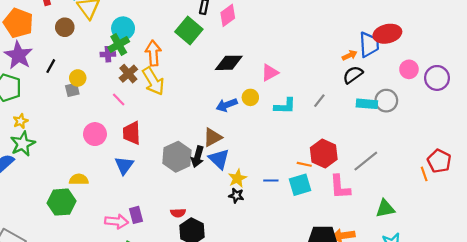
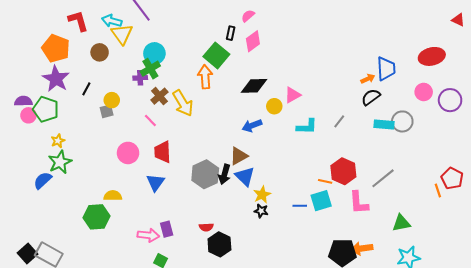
red ellipse: (387, 34) -> (432, 56), moved
orange arrow: (153, 53) -> (205, 77), moved
yellow circle: (250, 97) -> (274, 106), moved
blue line: (271, 180) -> (300, 206), moved

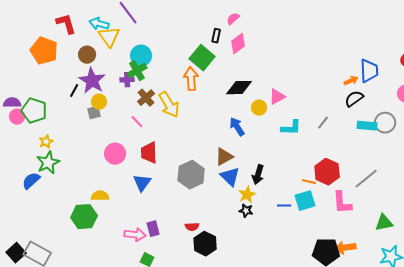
purple star: (56, 79) -> (92, 81), moved
blue arrow: (252, 126) -> (237, 127), turned 78
black arrow: (225, 174) -> (258, 175), moved

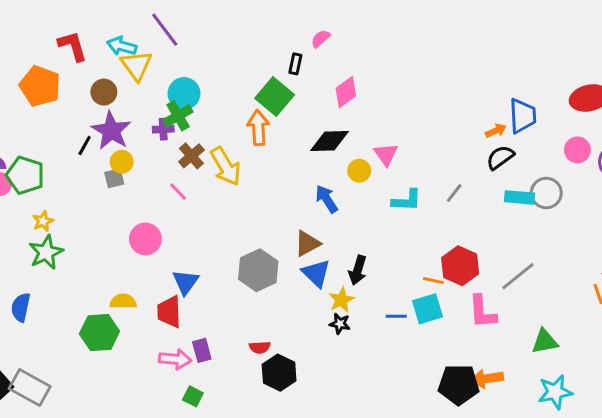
pink diamond: (238, 44) -> (346, 92), moved
pink triangle: (277, 97) -> (386, 154), turned -36
red trapezoid: (149, 153) -> (169, 312), moved
blue semicircle: (31, 181) -> (21, 307), moved, turned -36

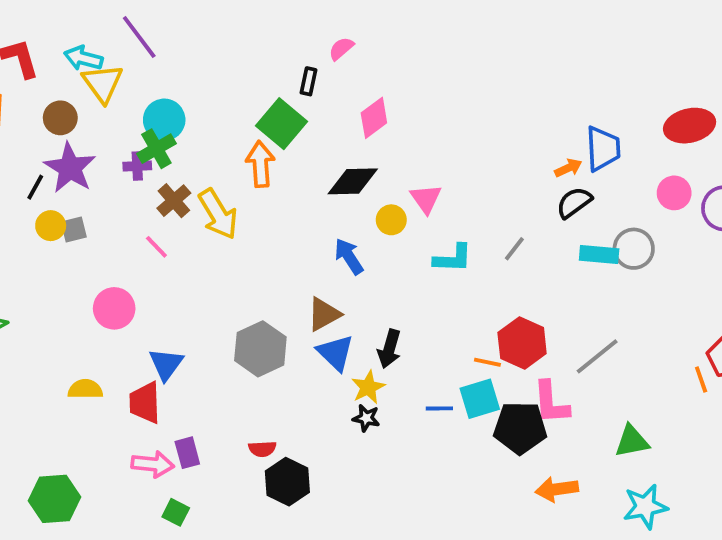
yellow circle: (122, 162) -> (51, 226), moved
green hexagon: (99, 333) -> (54, 499), moved
black pentagon: (459, 385) -> (520, 428), moved

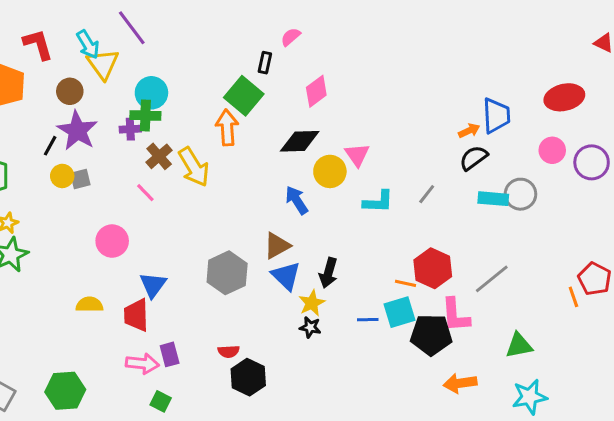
cyan arrow: (83, 58) -> (88, 44), turned -136
green cross: (156, 149) -> (145, 115), turned 32
yellow circle: (391, 220) -> (330, 171), size x1.4

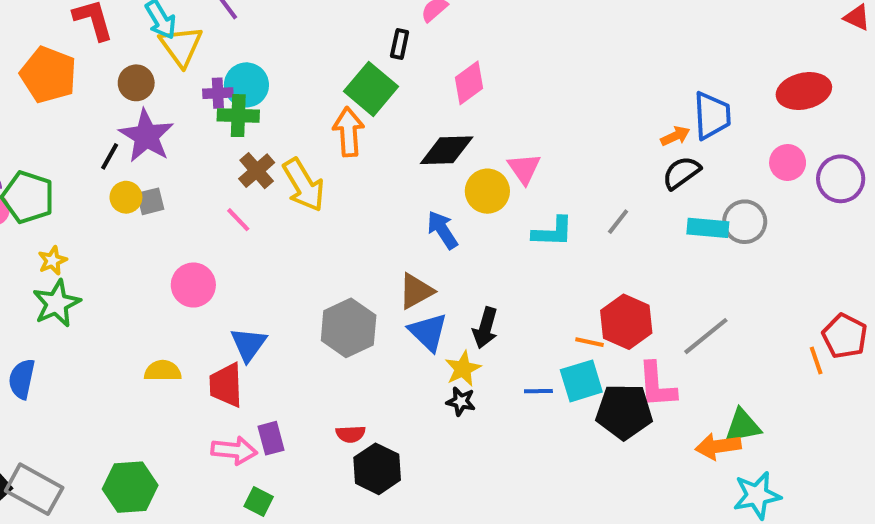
purple cross: (130, 129) -> (218, 93), moved
orange arrow: (460, 383) -> (718, 446), moved

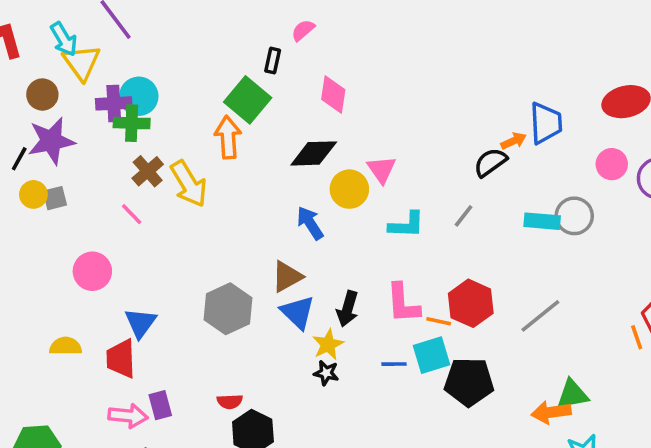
pink diamond: (469, 83) -> (333, 95), turned -45
purple cross: (218, 93) -> (114, 103), size x1.4
purple star: (146, 136) -> (51, 141), turned 30
black semicircle: (681, 173) -> (490, 162), moved
pink L-shape: (657, 385) -> (403, 303), moved

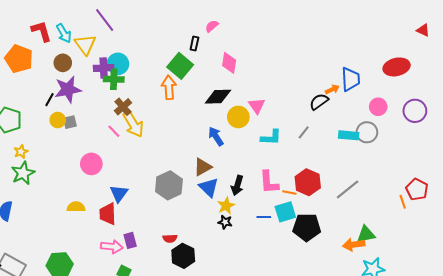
cyan arrow: (64, 39) -> (64, 33), moved
pink circle: (612, 164) -> (378, 107), moved
yellow arrow: (189, 184) -> (133, 124), moved

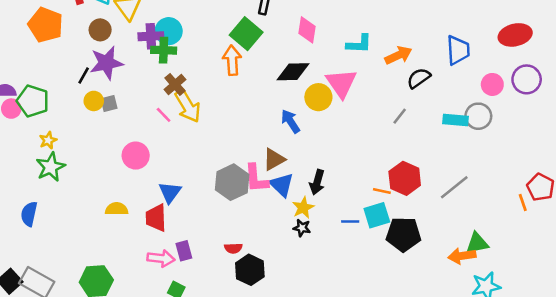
orange arrow: (332, 89) -> (398, 55), moved, size x1.5
pink triangle: (257, 106) -> (341, 83), size x1.5
purple circle: (415, 111) -> (527, 79), moved
cyan L-shape: (271, 137) -> (359, 44), moved
pink L-shape: (269, 182) -> (256, 178), moved

